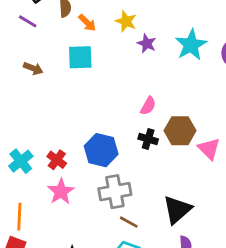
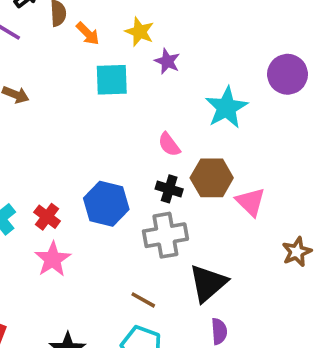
cyan star: (191, 45) -> (226, 108), moved
cyan square: (80, 57) -> (112, 80), moved
pink semicircle: (148, 106) -> (169, 145), turned 114
gray cross: (115, 192) -> (165, 235), moved

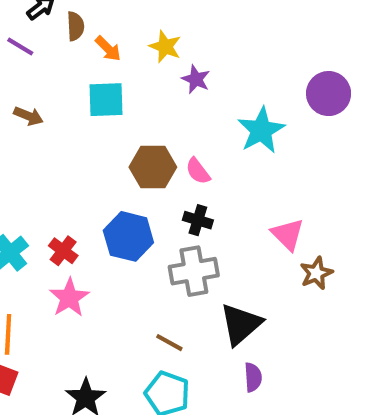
cyan square: (112, 80) -> (106, 100), moved
brown hexagon: (212, 178) -> (153, 167), moved
brown star: (297, 252) -> (316, 273), moved

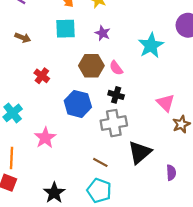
purple star: (196, 79) -> (103, 33), moved
red cross: (63, 251) -> (42, 76), moved
purple semicircle: (253, 377) -> (171, 173), moved

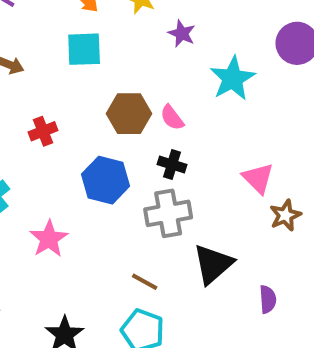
purple star: (103, 33) -> (182, 34), moved
red cross: (42, 76) -> (43, 131), turned 32

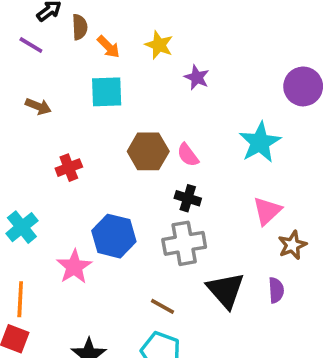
cyan star: (233, 78) -> (260, 142), moved
pink triangle: (258, 178) -> (267, 211), turned 32
blue hexagon: (106, 180) -> (114, 236), moved
black triangle: (213, 264) -> (226, 290), turned -30
purple semicircle: (268, 299) -> (276, 290), moved

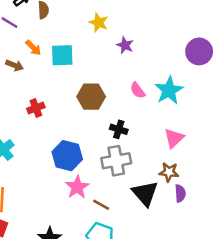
orange arrow: (108, 47) -> (33, 48), moved
pink semicircle: (188, 155) -> (138, 90), moved
brown star: (292, 245) -> (169, 172), moved, turned 30
pink star: (74, 267) -> (77, 187), moved

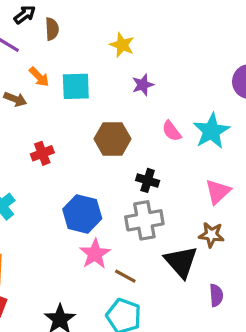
purple star: (125, 45) -> (143, 85), moved, turned 30
purple semicircle: (180, 193) -> (216, 295), moved

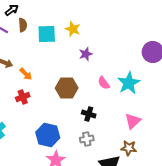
brown semicircle: (52, 29) -> (23, 25), moved
orange arrow: (39, 77) -> (26, 74), moved
cyan square: (76, 86) -> (47, 34), moved
gray cross: (144, 220) -> (87, 139), size x0.6

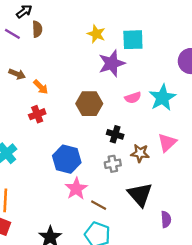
cyan square: (47, 34) -> (133, 40), moved
purple star: (86, 54) -> (112, 63), size x1.6
pink semicircle: (104, 83) -> (133, 98), turned -72
brown star: (129, 148) -> (140, 153), moved

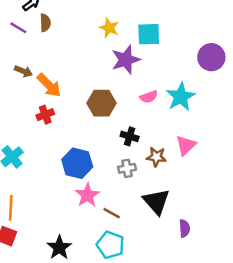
orange arrow: (41, 87) -> (49, 85), size x1.5

